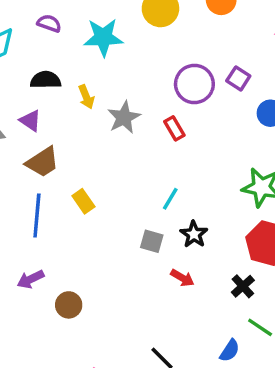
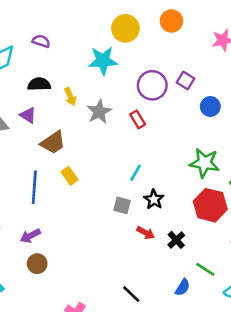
cyan star: (103, 37) -> (103, 61), moved
brown trapezoid: (42, 162) -> (53, 143), moved
black cross: (243, 286) -> (176, 240), moved
brown circle: (69, 305) -> (37, 264), moved

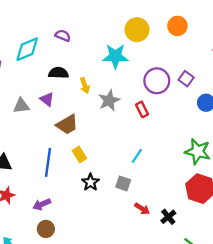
black star: (154, 199) -> (90, 182), moved

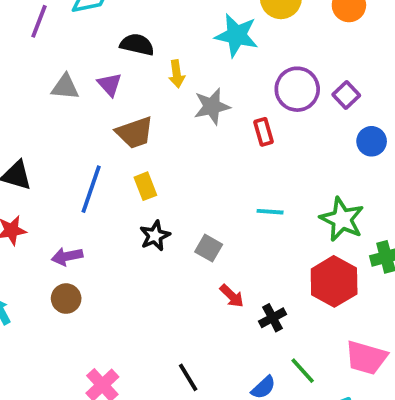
cyan line: (137, 156) -> (270, 212), moved, turned 49

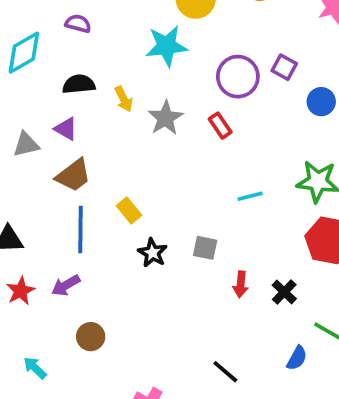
brown trapezoid: (135, 133) -> (73, 175), moved
purple arrow: (67, 256) -> (66, 285), moved
red arrow: (232, 296) -> (241, 284), turned 70

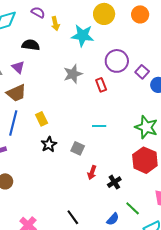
purple square: (284, 67) -> (142, 72), moved
yellow arrow: (124, 99) -> (55, 24), moved
cyan line: (250, 196) -> (99, 126), moved

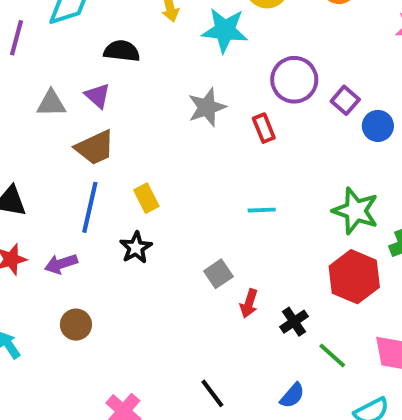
black star: (49, 144) -> (136, 248), moved
gray square: (78, 148) -> (218, 274), moved, turned 32
green line: (133, 208) -> (332, 356), moved

